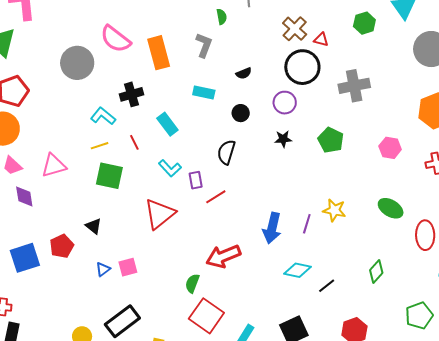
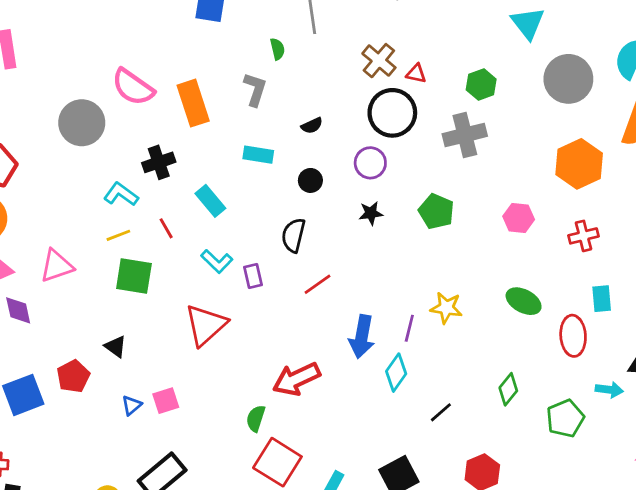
green hexagon: (364, 23) -> (481, 85), moved
red line: (216, 197) -> (317, 284), moved
cyan diamond: (298, 270) -> (396, 373), moved, turned -64
green pentagon: (419, 316) -> (565, 418), moved

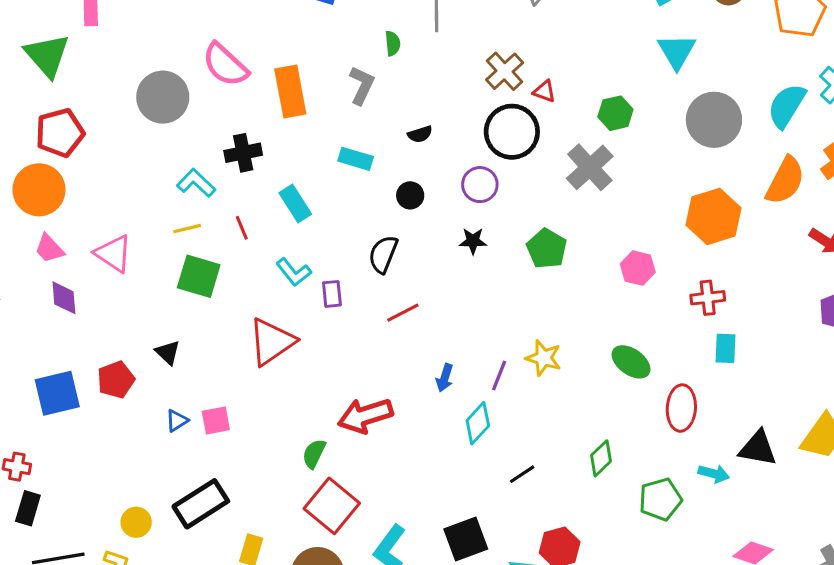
gray cross: (465, 135) -> (590, 167), turned -36
pink triangle: (57, 266) -> (113, 254), turned 45
cyan rectangle: (602, 299) -> (726, 348), moved
blue arrow: (362, 337) -> (445, 378), size x0.6

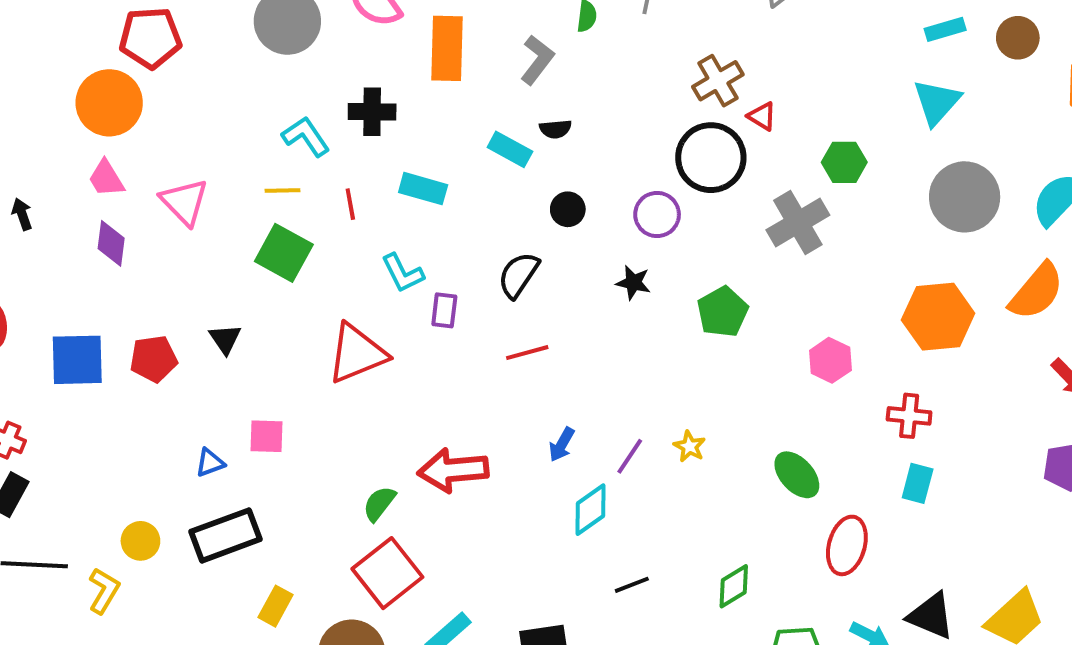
black semicircle: (420, 134) -> (555, 129), moved
cyan rectangle: (295, 204) -> (423, 189), turned -54
yellow star: (544, 358) -> (690, 446), size x0.7
blue triangle: (177, 421) -> (210, 463), moved

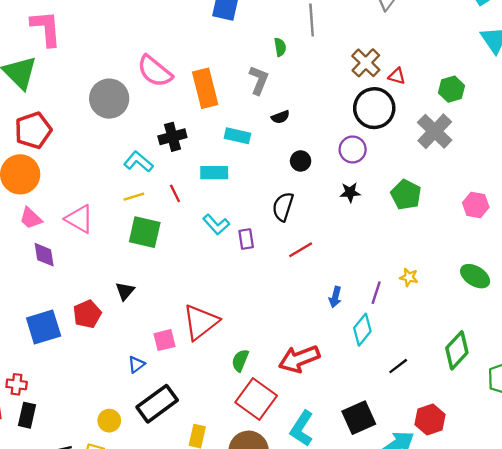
cyan rectangle: (510, 149) -> (237, 136), moved
black triangle: (225, 339) -> (125, 291), turned 30
red triangle: (357, 353) -> (201, 322), moved
red arrow: (453, 470) -> (299, 359), moved
green diamond: (734, 586) -> (457, 350), size x1.4

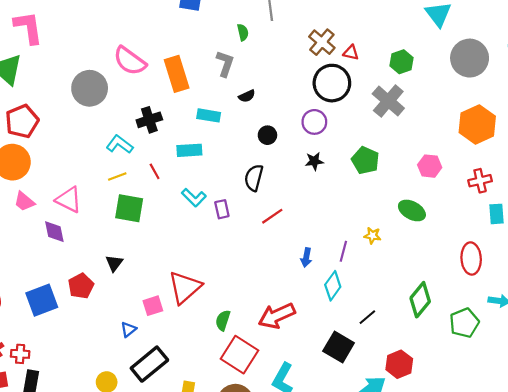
purple diamond: (44, 255) -> (54, 232), moved
green ellipse: (475, 276) -> (412, 210), moved
black square: (359, 418) -> (339, 347), moved, turned -32

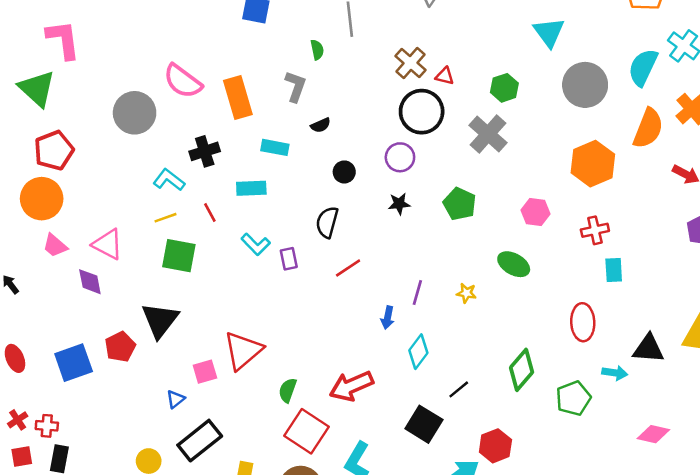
purple line: (343, 251) -> (417, 293), moved
black triangle: (114, 263) -> (160, 320), size x1.8

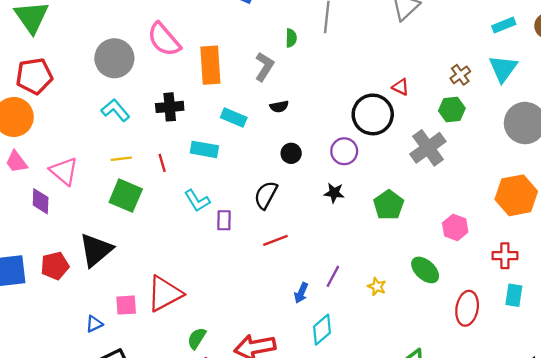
brown cross: (411, 63) -> (460, 75), moved, size x0.7
cyan L-shape: (169, 180) -> (115, 110), moved
red ellipse: (583, 322) -> (467, 308), moved

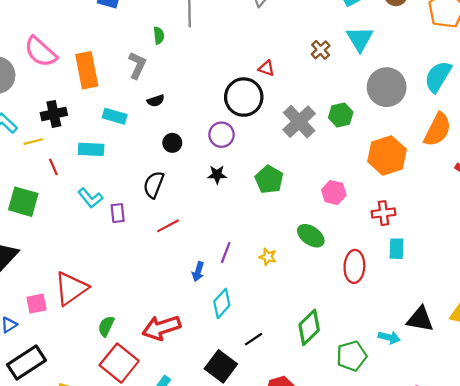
green hexagon: (452, 110) -> (341, 115), moved
yellow line: (121, 159) -> (33, 142), moved

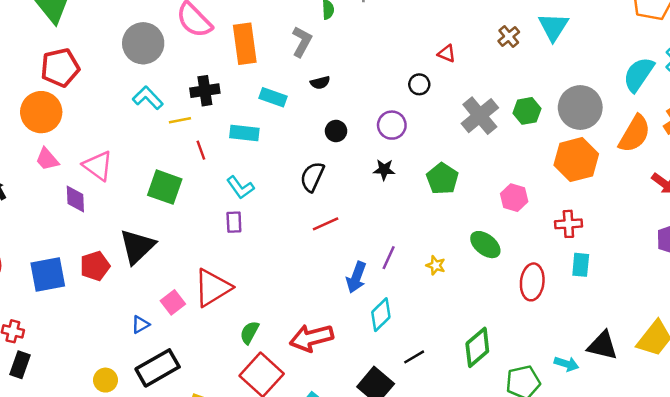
gray circle: (387, 87) -> (580, 108), moved
black circle: (244, 97) -> (419, 84), size x0.5
purple rectangle: (118, 213) -> (234, 222), moved
blue arrow: (198, 272) -> (356, 277), size x1.4
pink square: (36, 304) -> (173, 302), turned -30

